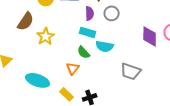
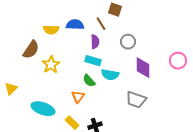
gray circle: (112, 13) -> (128, 42), moved
purple diamond: (150, 36) -> (143, 68), moved

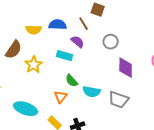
purple semicircle: (95, 42) -> (78, 42), turned -48
cyan rectangle: (93, 61) -> (65, 56), moved
cyan semicircle: (110, 75) -> (92, 92), moved

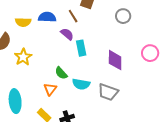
gray circle: (111, 42) -> (123, 16), moved
cyan rectangle: (65, 56) -> (81, 48), moved, turned 63
cyan ellipse: (26, 109) -> (15, 101), turned 65

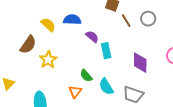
brown line: (73, 16) -> (126, 21), moved
yellow semicircle: (23, 22) -> (48, 25), turned -140
cyan semicircle: (81, 84) -> (106, 87), turned 48

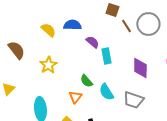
gray circle: (148, 19) -> (148, 24), size x1.5
brown semicircle: (28, 45) -> (16, 50), moved, turned -72

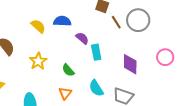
green semicircle: (86, 81) -> (68, 70), moved

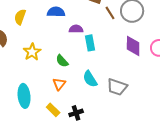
yellow semicircle: (38, 26) -> (20, 17), moved, turned -112
purple semicircle: (82, 38) -> (76, 29), turned -40
purple diamond: (130, 64) -> (133, 46), moved

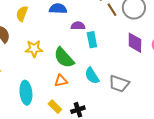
yellow star: (32, 52) -> (34, 49), turned 30
green semicircle: (62, 61) -> (64, 58), size x1.6
orange triangle: (59, 84) -> (61, 81), turned 40

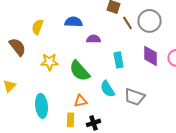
cyan rectangle: (92, 40) -> (118, 60), moved
orange triangle: (61, 81) -> (80, 101), moved
yellow rectangle: (55, 107) -> (70, 120), turned 48

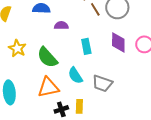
yellow star: (50, 62) -> (17, 48), turned 30
orange triangle: (80, 101) -> (48, 87), size x1.6
yellow rectangle: (70, 120) -> (79, 106), moved

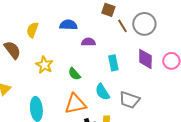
green semicircle: (47, 57) -> (74, 74), size x0.6

